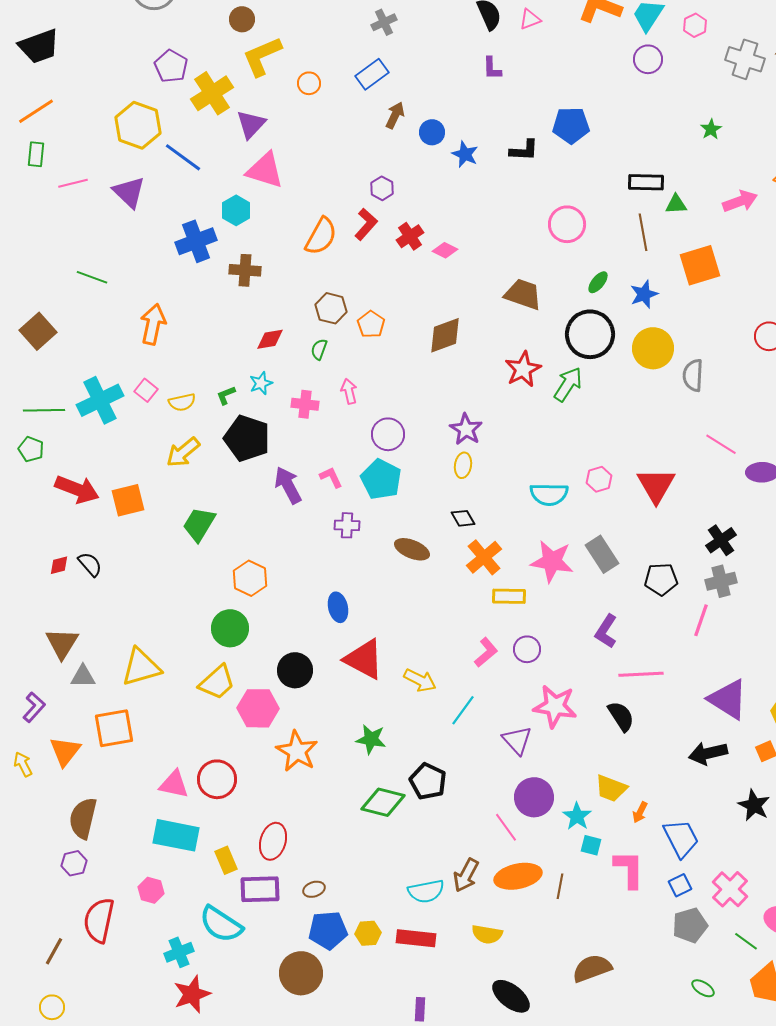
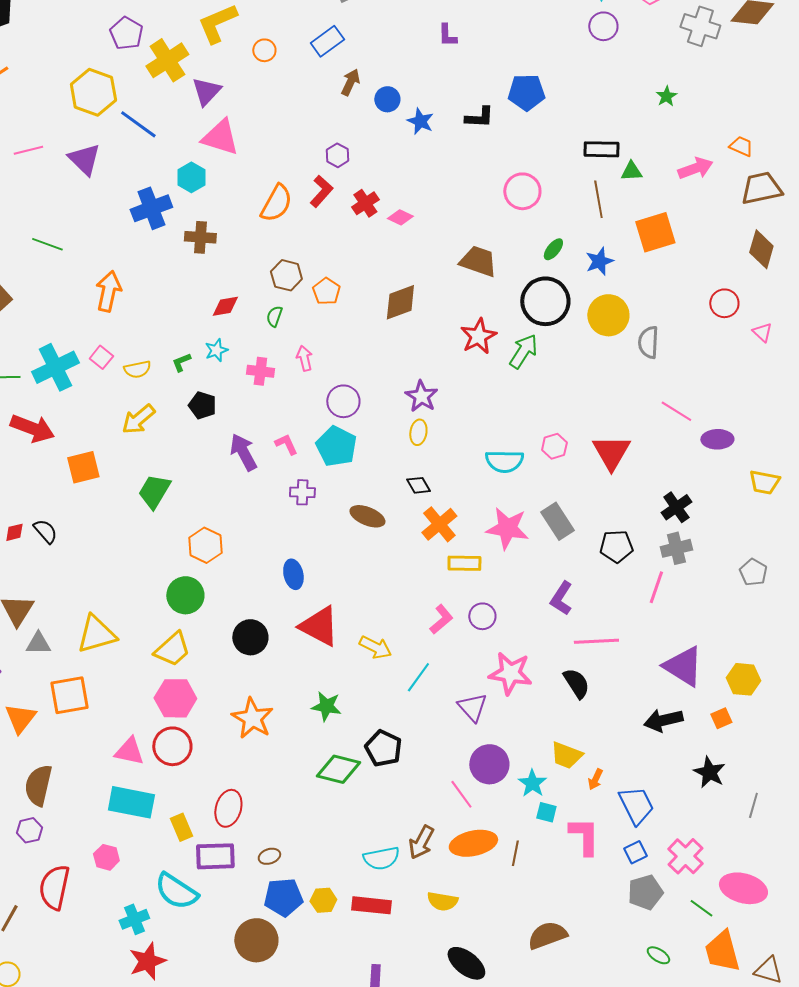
black pentagon: (247, 438) -> (202, 405), size x0.6
red arrow: (77, 489) -> (32, 428), moved
pink hexagon: (258, 708) -> (175, 698), moved

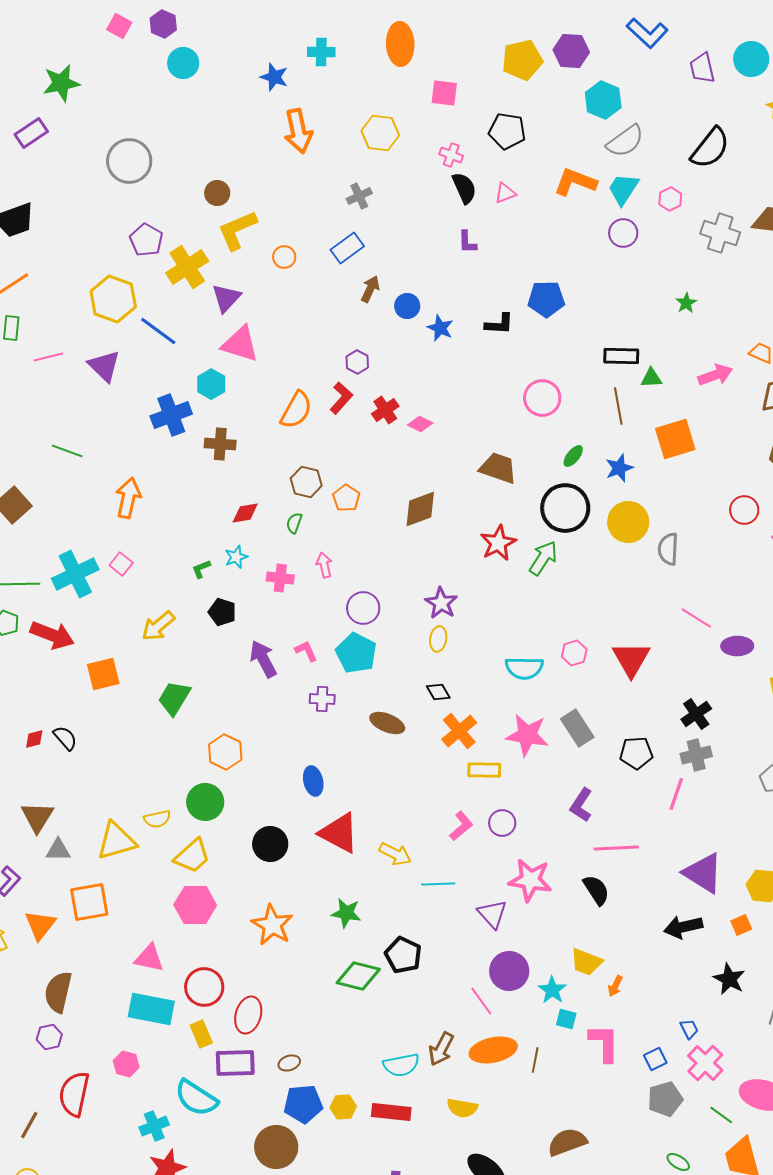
yellow semicircle: (137, 369) -> (157, 819), moved
cyan line: (418, 677) -> (438, 884), turned 52
red circle: (172, 746) -> (204, 987), moved
blue trapezoid: (636, 805) -> (689, 1029), moved, size x0.5

